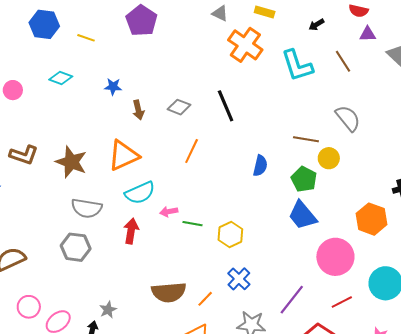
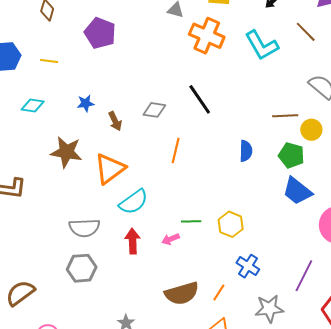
brown star: (71, 162) -> (66, 152), moved
pink arrow: (169, 212) -> (171, 239), moved

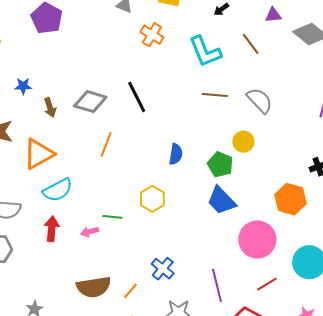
orange cross: (207, 36) -> (152, 35), size x0.7
gray diamond: (154, 110) -> (90, 102), size x1.4
brown line: (285, 116) -> (215, 95), moved
yellow hexagon: (231, 224) -> (152, 199), moved
purple line: (304, 276) -> (217, 285), turned -48

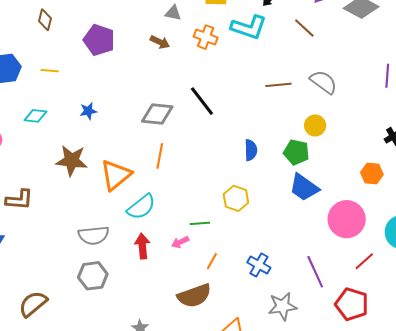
cyan L-shape: (205, 51) -> (249, 27), moved, turned -39
brown arrow: (50, 107) -> (160, 42), moved, turned -36
orange line: (106, 144) -> (160, 156), moved
orange hexagon: (291, 199) -> (372, 173), size x0.7
orange line: (131, 291) -> (212, 261), moved

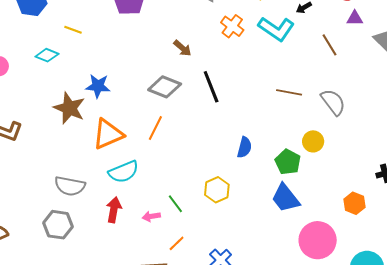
brown arrow: (160, 42) -> (182, 48), moved
yellow line: (50, 71) -> (73, 30), moved
blue star: (88, 111) -> (98, 86), moved, size x1.4
green line: (200, 223) -> (175, 204), turned 42

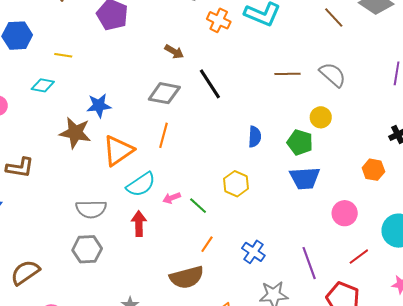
brown line: (330, 45) -> (334, 18), moved
blue trapezoid: (285, 198) -> (305, 178), turned -44
pink arrow: (151, 216) -> (172, 198), moved
pink circle: (318, 240) -> (345, 213), size x0.7

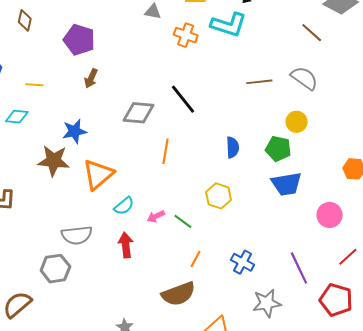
brown line: (334, 18) -> (312, 33), moved
brown arrow: (174, 52) -> (91, 78), moved, turned 90
orange line: (163, 135) -> (165, 151), moved
cyan semicircle: (141, 184) -> (124, 206), size x0.7
gray hexagon: (87, 249) -> (55, 269), moved

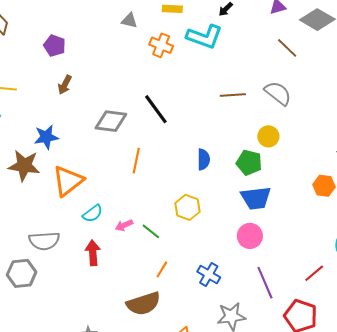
purple pentagon: (79, 40) -> (55, 46), size x0.7
pink circle: (330, 215) -> (250, 236), moved

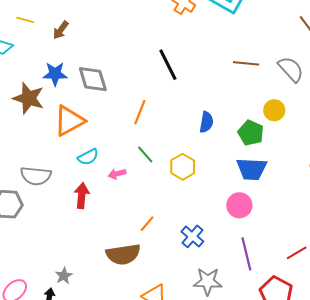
brown arrow: (65, 85) -> (61, 30), moved
gray diamond: (111, 121) -> (93, 79), moved, turned 56
green line: (151, 231) -> (145, 154), moved

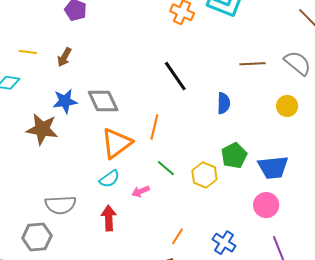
orange triangle: (69, 121) -> (117, 143), moved
blue semicircle: (206, 122) -> (224, 103), moved
green pentagon: (251, 133) -> (234, 156), moved, turned 30

